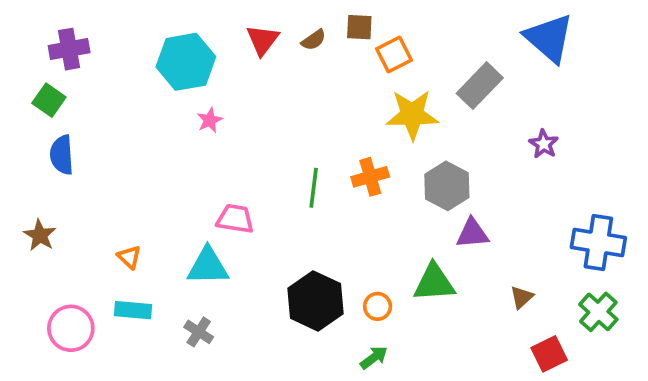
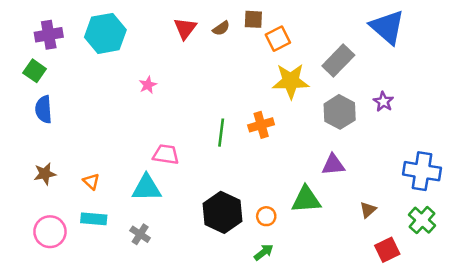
cyan hexagon: (186, 62) -> (105, 33), moved
gray hexagon: (447, 186) -> (340, 112), moved
brown star: (40, 235) -> (45, 174), moved, turned 30

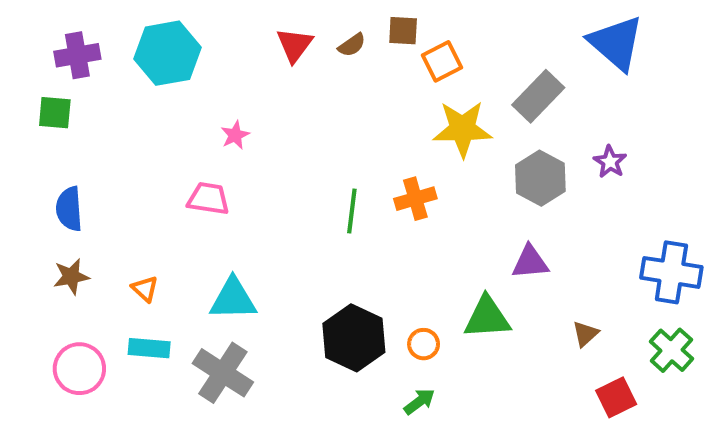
green square: (35, 71) -> (55, 113), turned -30
blue semicircle: (44, 109) -> (69, 209), moved
pink trapezoid: (166, 154) -> (208, 199), moved
gray cross: (140, 234) -> (223, 373), size x1.8

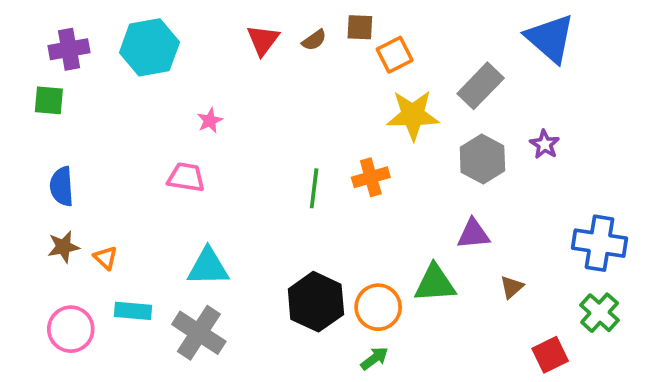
orange triangle: (145, 289) -> (106, 258), moved
brown triangle: (585, 334) -> (512, 287), moved
orange circle: (424, 344) -> (378, 307), size x1.6

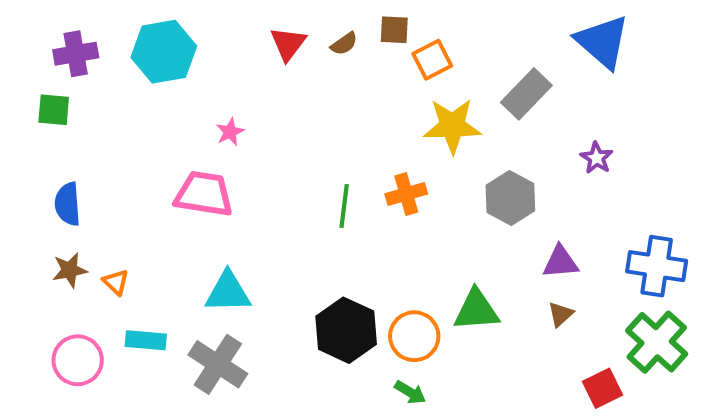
gray hexagon: (482, 159) -> (510, 198), moved
pink trapezoid: (186, 177) -> (204, 194), size x1.4
purple triangle: (473, 234) -> (560, 262), moved
green cross: (600, 313) -> (657, 342), size x1.4
green arrow: (374, 358) -> (410, 392), turned 68

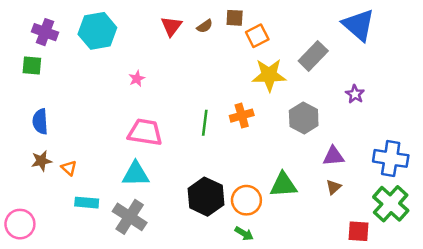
purple cross: (76, 54) -> (45, 32), turned 30
pink trapezoid: (204, 194) -> (145, 132), moved
pink circle: (78, 360) -> (20, 224), moved
red square: (603, 388) -> (359, 231), turned 30

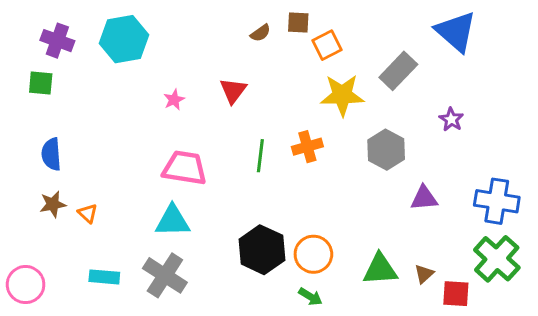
red triangle: (171, 26) -> (233, 91), moved
green triangle: (283, 185) -> (380, 269), moved
brown triangle: (333, 187) -> (424, 274), moved
cyan rectangle: (87, 203) -> (104, 277), moved

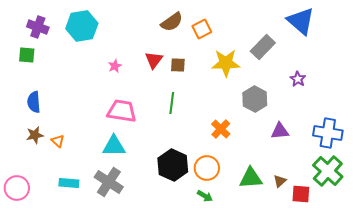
brown square: (298, 22) -> (178, 65), moved
brown semicircle: (260, 33) -> (172, 22), size x1.6
orange square: (327, 45) -> (202, 29), moved
orange cross: (307, 147) -> (221, 129), moved, turned -30

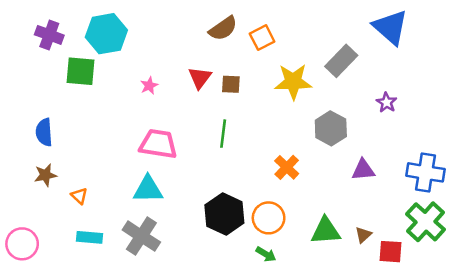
green square: (27, 55) -> (80, 71), moved, size x1.4
orange triangle: (58, 141) -> (79, 196), moved

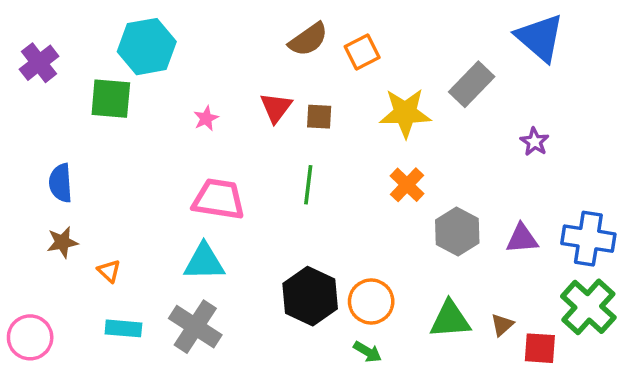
purple cross: (49, 35) -> (39, 63), moved, turned 32
gray hexagon: (331, 128) -> (457, 231), moved
orange cross: (287, 167) -> (407, 185), moved
purple triangle: (363, 170) -> (522, 239), moved

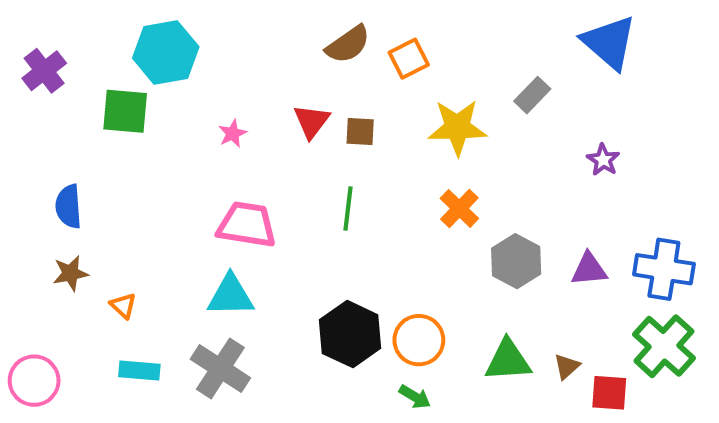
gray rectangle: (472, 84) -> (532, 95), size x0.7

